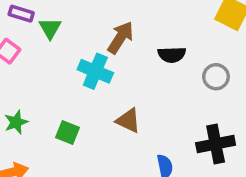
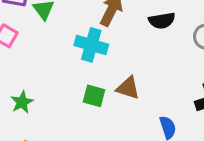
green square: (68, 132) -> (94, 96), moved

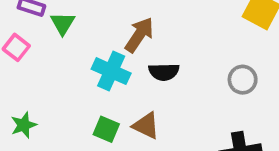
black semicircle: (162, 21) -> (164, 72), moved

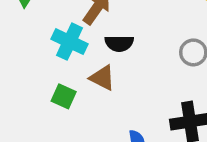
brown triangle: (146, 126) -> (102, 78), moved

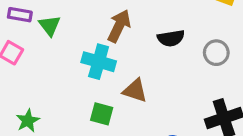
black semicircle: (119, 43) -> (171, 38), moved

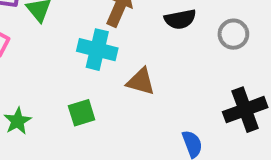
green square: (102, 114) -> (82, 113), moved, turned -30

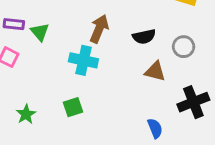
brown triangle: (141, 81) -> (155, 71), moved

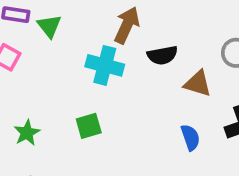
black semicircle: (144, 37) -> (162, 55), moved
blue semicircle: (155, 128) -> (190, 137), moved

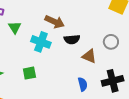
brown arrow: (127, 25) -> (55, 22), turned 84
green triangle: (49, 26) -> (15, 27), moved

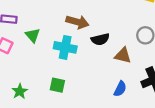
green square: (29, 73) -> (57, 85), turned 32
blue semicircle: (83, 84) -> (120, 89), turned 48

